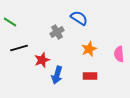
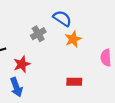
orange star: (89, 49) -> (73, 39), moved
blue arrow: (57, 75) -> (16, 87), moved, turned -36

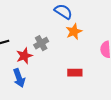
gray cross: (38, 34) -> (41, 43), moved

